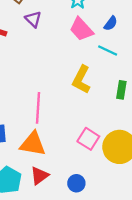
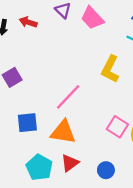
pink trapezoid: (81, 29) -> (92, 18), moved
pink line: (38, 108) -> (68, 97), turned 40

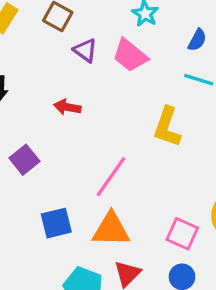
red arrow: (28, 22) -> (67, 107), moved
pink square: (117, 127) -> (182, 234), moved

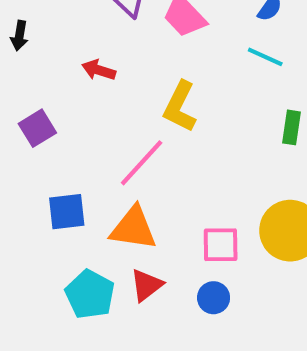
yellow L-shape: (167, 127) -> (180, 107), moved
pink square: (182, 234) -> (221, 245), turned -32

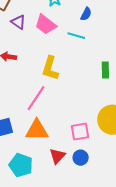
cyan line: (265, 57) -> (76, 36), moved
red triangle: (147, 285) -> (57, 156), moved

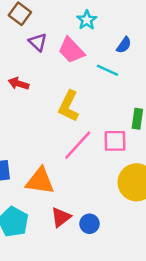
pink line: (36, 98) -> (78, 145), moved
pink square: (80, 132) -> (115, 141), moved

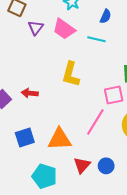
purple triangle: (38, 42) -> (36, 28), turned 35
red arrow: (19, 84) -> (30, 93), moved
pink line: (78, 145) -> (95, 122), moved

